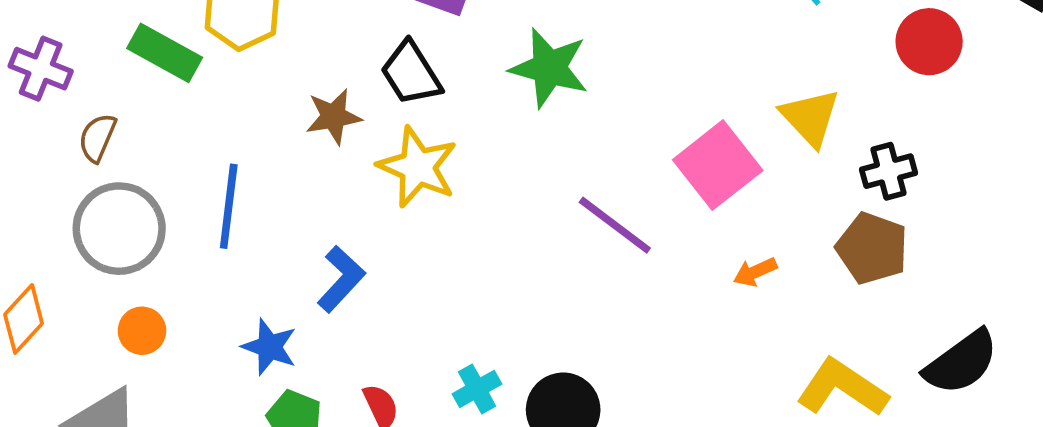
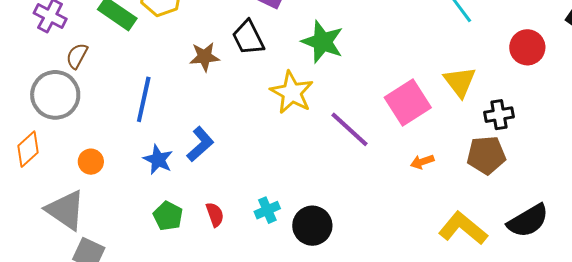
yellow star: (418, 167) -> (292, 92), moved
gray circle: (119, 229) -> (55, 95), moved
brown pentagon: (872, 248) -> (486, 155), turned -30
blue star: (269, 347) -> (158, 160), moved

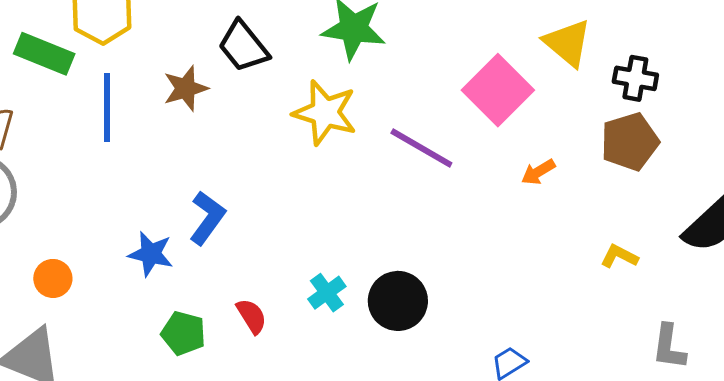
blue line: (144, 99) -> (107, 108), moved
black cross: (499, 115) -> (635, 78), turned 32
yellow L-shape: (463, 228) -> (619, 256), size x0.5

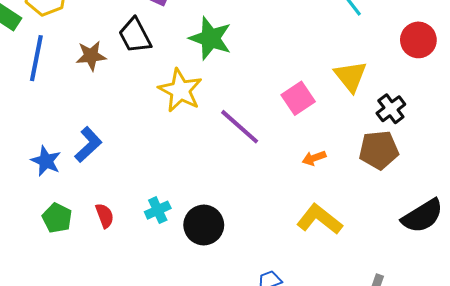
black cross: (635, 78) -> (391, 109), turned 32
pink square: (498, 90) -> (298, 98), size x0.7
yellow L-shape: (619, 256) -> (319, 219), moved, size x1.8

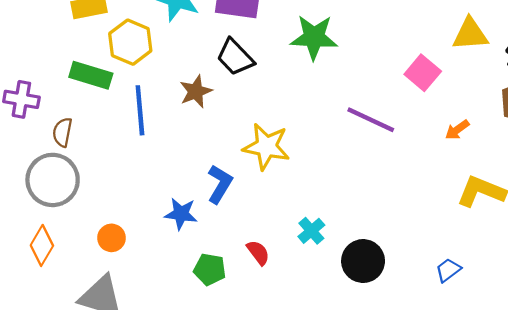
yellow triangle: (351, 76) -> (470, 34), turned -39
yellow star: (180, 90) -> (266, 147), moved
black circle: (204, 225) -> (363, 261), moved

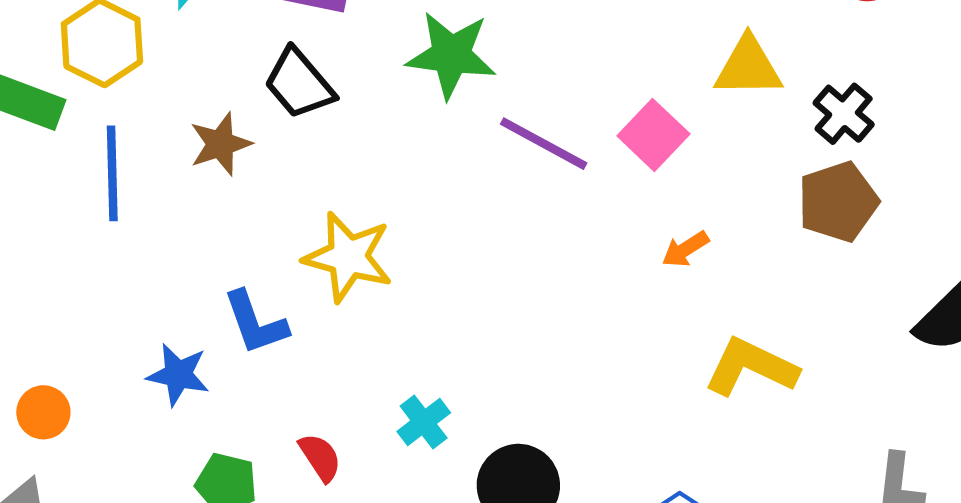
purple line: (371, 120) -> (544, 144), moved
orange arrow: (457, 130) -> (685, 249), moved
blue L-shape: (220, 184) -> (255, 323), turned 126

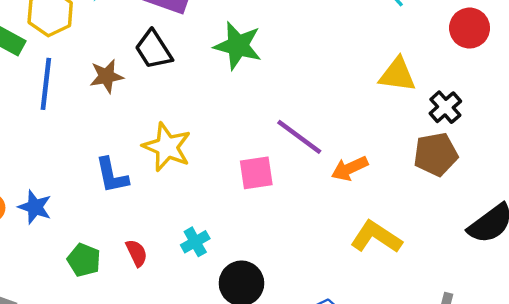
pink square: (653, 135) -> (256, 173), moved, turned 30
purple line: (544, 144) -> (299, 137), moved
orange arrow: (685, 249) -> (350, 168), size x1.4
blue star: (178, 375) -> (35, 207), moved

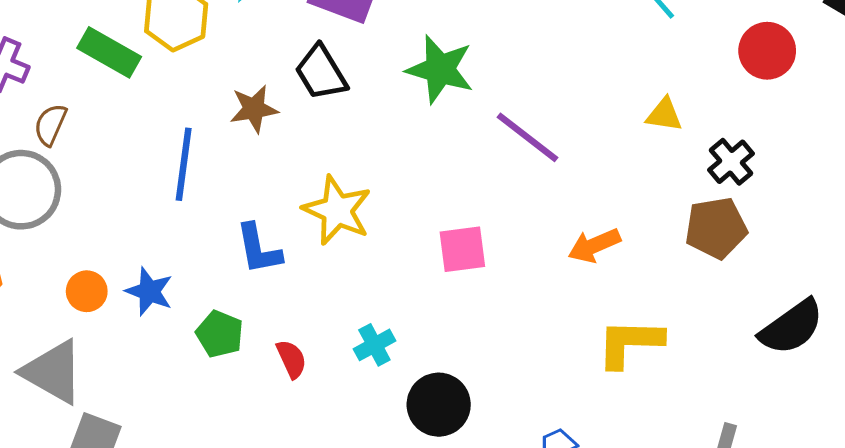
yellow triangle: (397, 75) -> (664, 115), size x0.7
blue line: (46, 84) -> (184, 164), moved
purple line: (299, 137) -> (528, 137), moved
yellow L-shape: (376, 237) -> (630, 343), turned -33
green pentagon: (84, 260) -> (220, 334), moved

